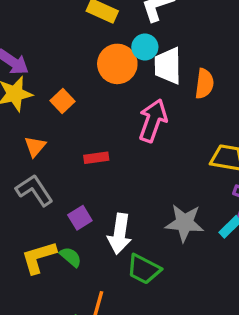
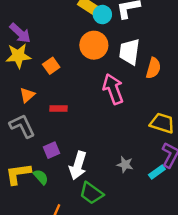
cyan circle: (145, 47) -> (102, 15), moved
pink arrow: (153, 121) -> (113, 89), turned -48
red rectangle: (96, 158) -> (59, 109), moved
gray star: (185, 223) -> (125, 165), size x0.6

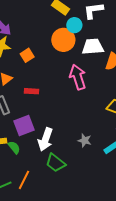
cyan circle: (102, 15) -> (74, 25), moved
white trapezoid: (129, 52) -> (93, 47), turned 75
purple square: (52, 150) -> (24, 126), size x1.5

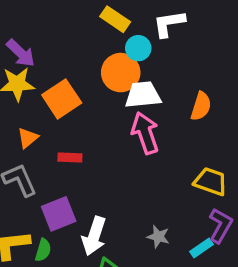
white trapezoid: (93, 47) -> (143, 95), moved
orange square: (27, 55) -> (62, 99), size x1.6
green semicircle: (14, 147) -> (43, 250), turned 56

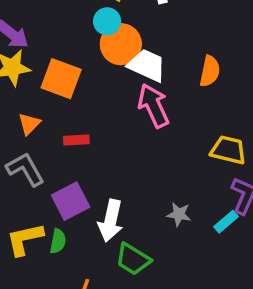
cyan circle: (138, 48) -> (107, 21), moved
white trapezoid: (143, 95) -> (147, 65), turned 36
orange square: (62, 99) -> (61, 79), turned -30

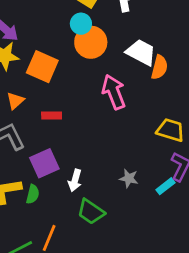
white trapezoid: (147, 65) -> (141, 52), moved
white arrow: (111, 221) -> (75, 180), size x0.7

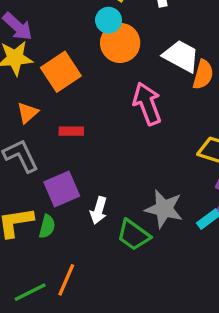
orange square: (42, 67) -> (61, 72), turned 32
gray star: (129, 178) -> (164, 209), size x1.6
green trapezoid: (91, 212) -> (133, 235), moved

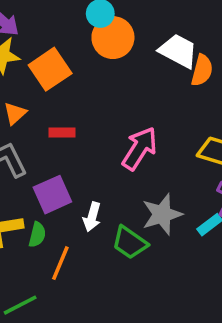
pink arrow: (147, 104) -> (140, 148), moved, turned 54
gray star: (164, 209) -> (162, 214), turned -30
orange line: (66, 280) -> (60, 263), moved

